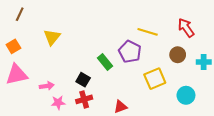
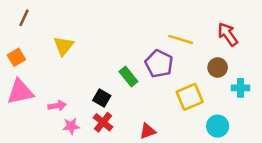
cyan cross: (204, 62) -> (241, 88), moved
cyan circle: (186, 95) -> (218, 126), moved
red cross: (84, 99) -> (103, 122), turned -35

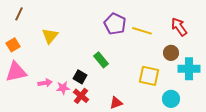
purple pentagon: (159, 64) -> (115, 24), moved
cyan cross: (241, 88) -> (189, 69), size x1.5
yellow square: (190, 97) -> (149, 76), turned 35
pink star: (71, 126) -> (63, 88), moved

